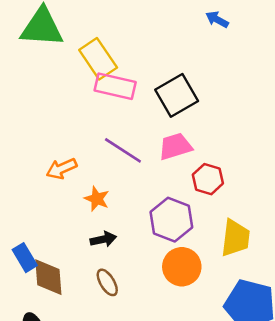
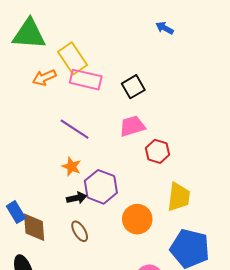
black square: (177, 95) -> (133, 87), size x0.7
purple line: (123, 150) -> (75, 129), moved
orange arrow: (61, 169) -> (44, 78), moved
purple hexagon: (171, 220) -> (101, 187), moved

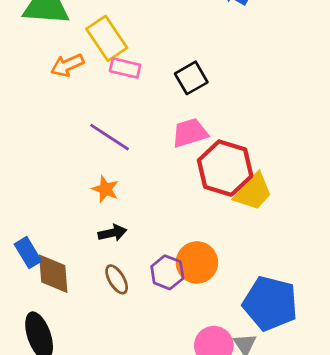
pink rectangle: (86, 80) -> (125, 68), size x0.7
red hexagon: (157, 151) -> (225, 168), size x1.6
purple hexagon: (101, 187) -> (167, 272), moved, size x0.7
yellow trapezoid: (179, 197) -> (253, 192), moved, turned 36

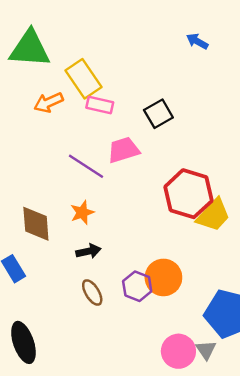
pink trapezoid: (190, 133) -> (123, 150), moved
orange star: (105, 189) -> (82, 212), turned 30
brown diamond: (53, 274) -> (36, 224), moved

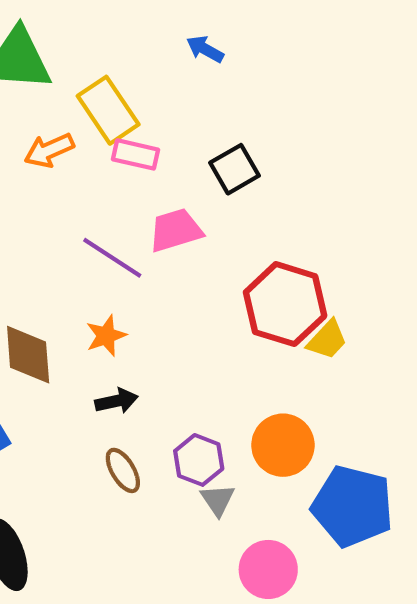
blue arrow: (197, 41) -> (205, 49), moved
yellow trapezoid: (213, 215) -> (327, 340), size x0.7
orange circle: (163, 277) -> (283, 445), moved
gray triangle: (206, 350) -> (218, 500), moved

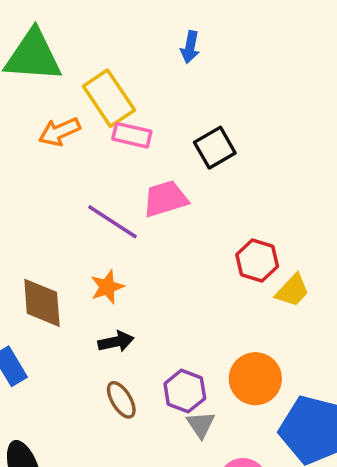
blue arrow: (205, 49) -> (190, 47), turned -108
red hexagon: (285, 304) -> (257, 260), size x0.6

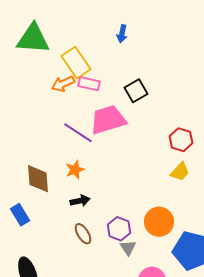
orange arrow: (60, 132) -> (63, 84), moved
pink trapezoid: (165, 199) -> (108, 120), size x1.4
red hexagon: (257, 260) -> (181, 140), moved

